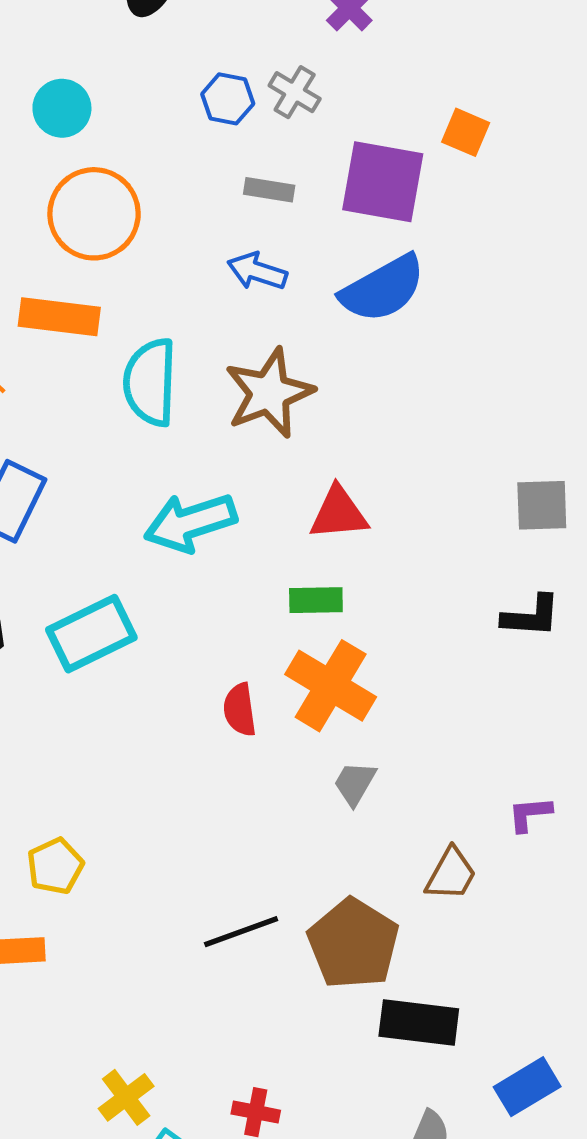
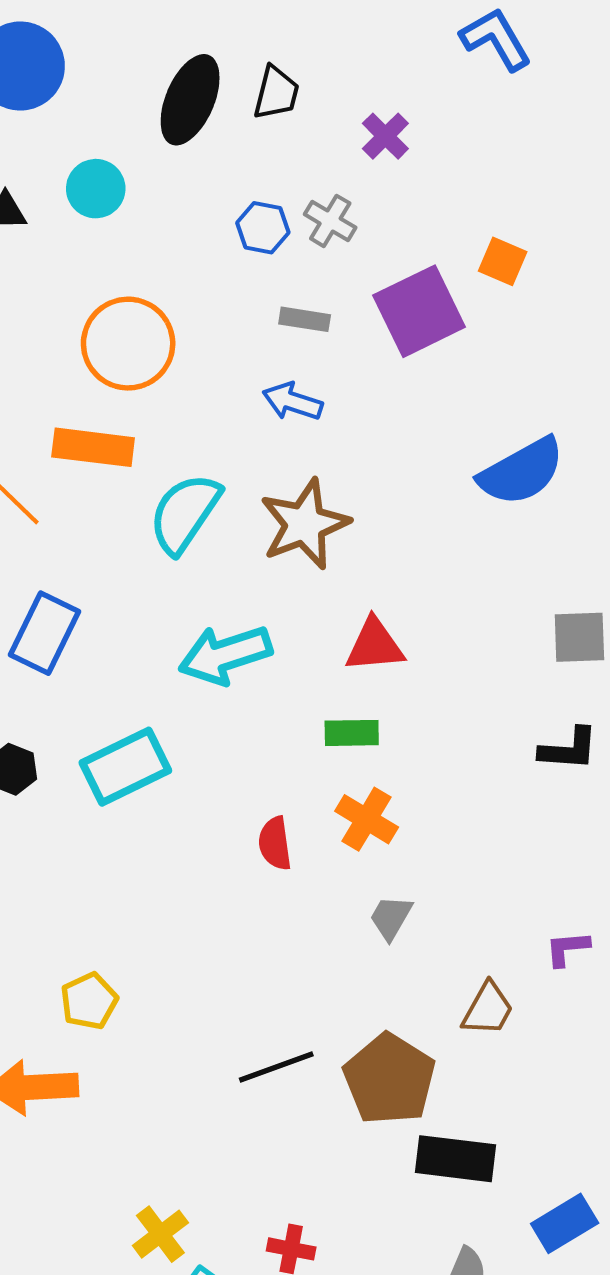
cyan circle: (62, 108) -> (96, 189), moved
purple square: (383, 182) -> (419, 311), turned -36
blue semicircle: (383, 289) -> (521, 472), moved
cyan semicircle: (150, 382) -> (185, 513), turned 32
orange cross: (331, 686) -> (367, 819), size x0.7

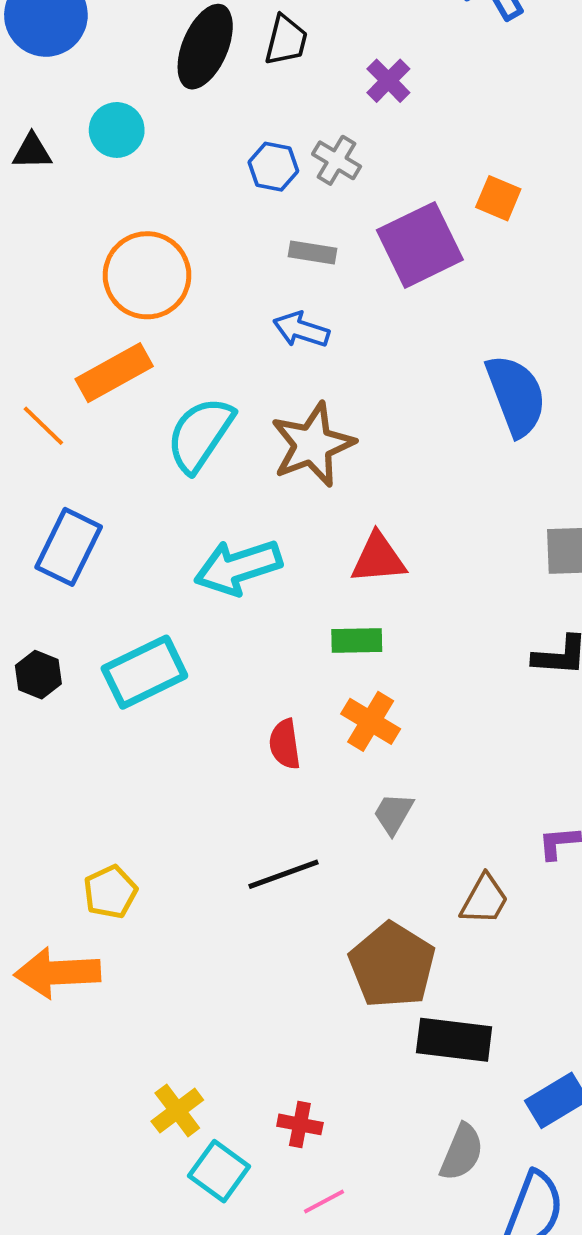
orange rectangle: (93, 447) -> (114, 373), turned -36
blue semicircle: (521, 472) -> (516, 395), turned -82
black line: (276, 1067) -> (283, 874), moved

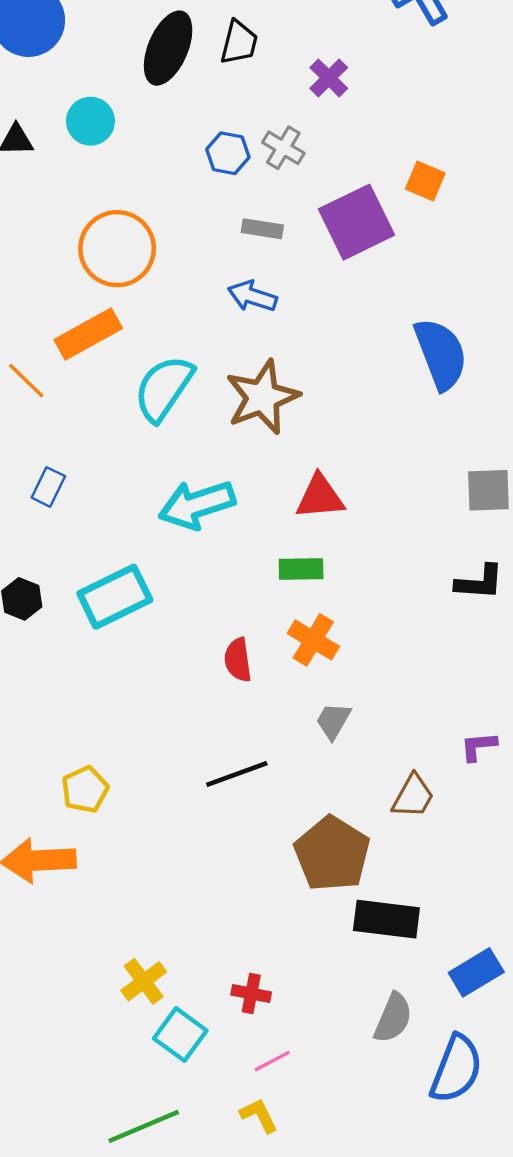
blue rectangle: (69, 547) -> (48, 487), size x0.6

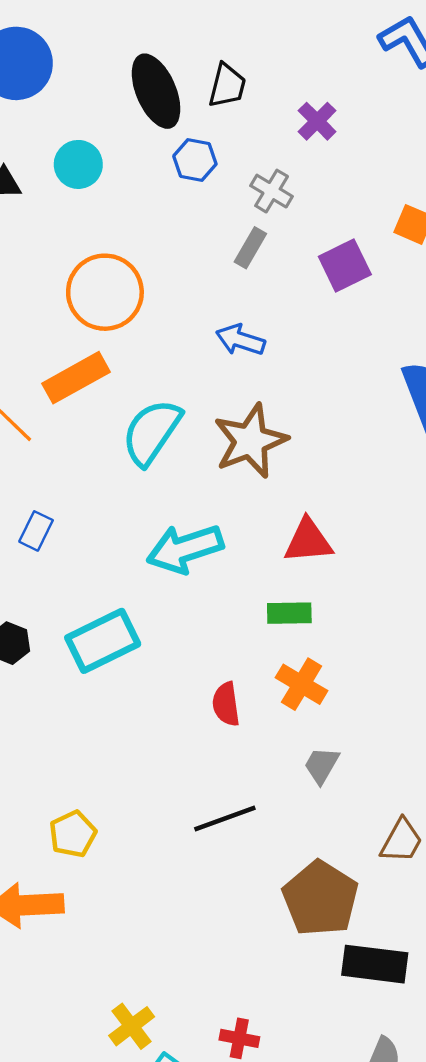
black ellipse: (168, 48) -> (156, 91), turned -46
blue hexagon: (228, 153) -> (195, 160), moved
purple square: (356, 222) -> (345, 266), size x0.7
gray rectangle: (262, 229) -> (250, 248), moved, turned -69

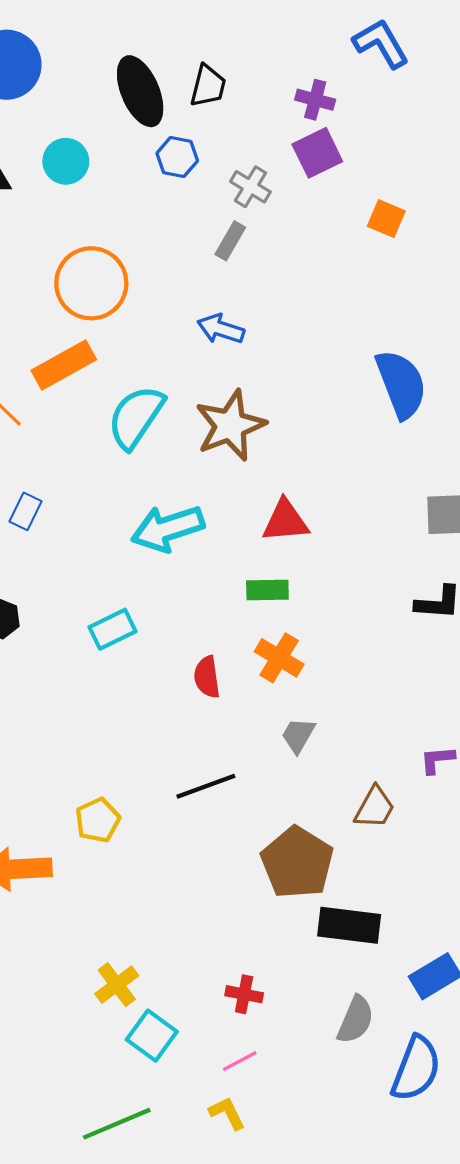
purple cross: (317, 121) -> (315, 100), moved, turned -30
purple square: (345, 266) -> (317, 153), moved
cyan rectangle: (103, 641) -> (113, 629), moved, size x0.7
yellow pentagon: (73, 834) -> (98, 820), moved
red cross: (239, 1038) -> (244, 994), moved

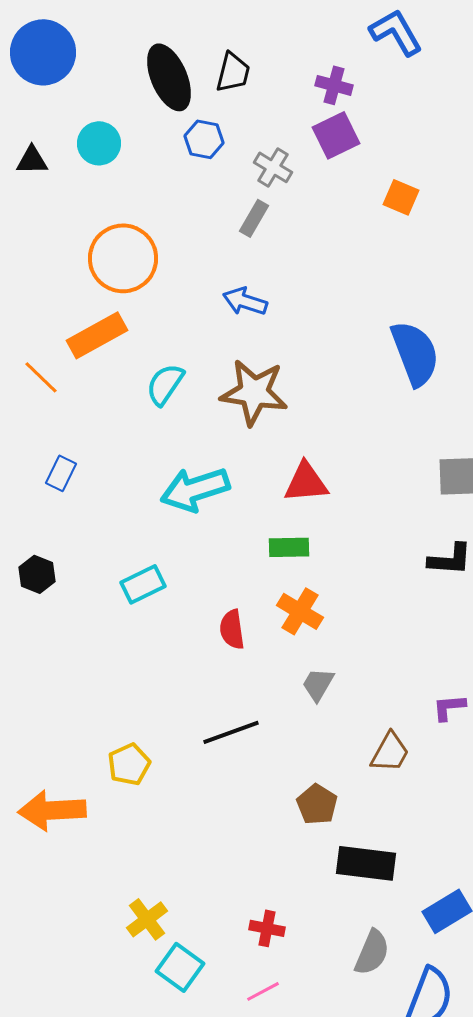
cyan semicircle: (136, 417) -> (165, 384), size x0.7
brown star: (230, 425) -> (254, 392), turned 30
brown pentagon: (297, 863) -> (317, 804), size x0.6

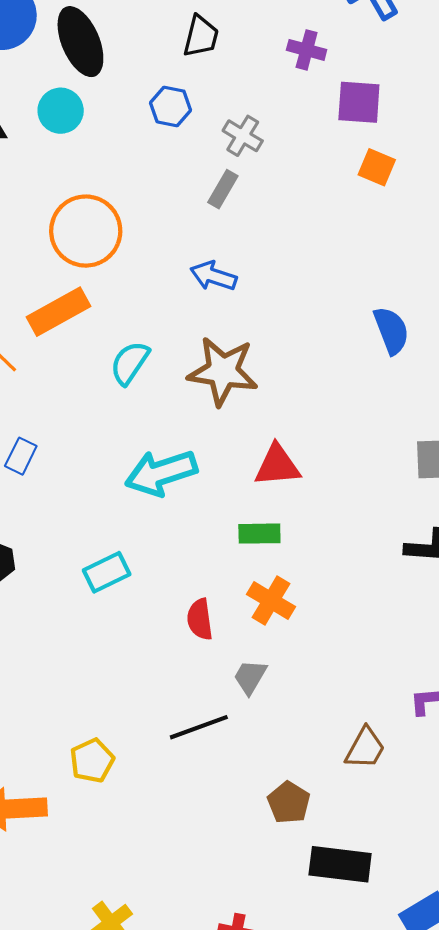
black ellipse: (169, 77) -> (80, 42), moved
purple square: (336, 135) -> (359, 102), moved, turned 30
blue semicircle: (415, 353) -> (391, 330), size x0.7
gray trapezoid: (318, 684) -> (250, 677), moved

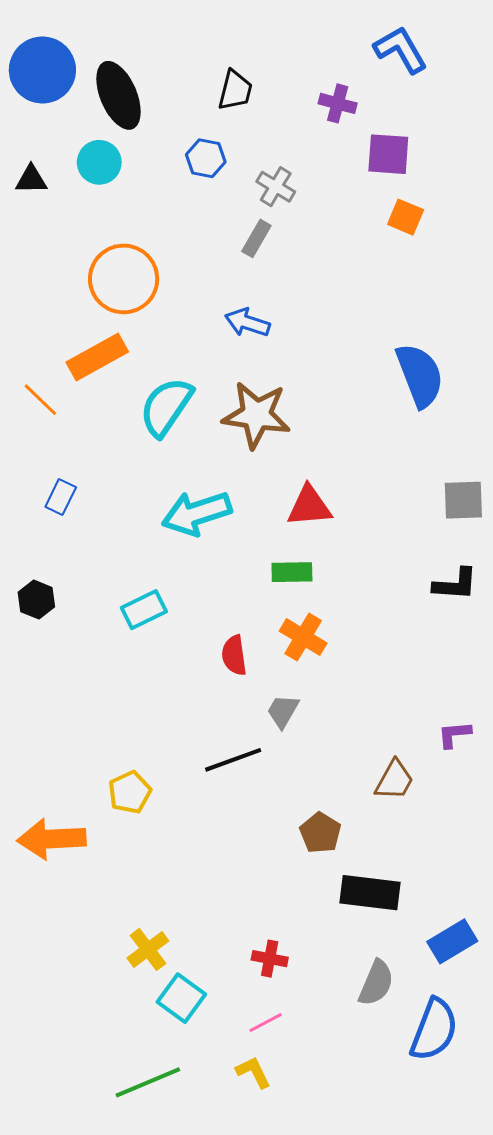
blue semicircle: (391, 330) -> (420, 375), size x1.4
cyan semicircle: (130, 363) -> (166, 407), size x1.4

